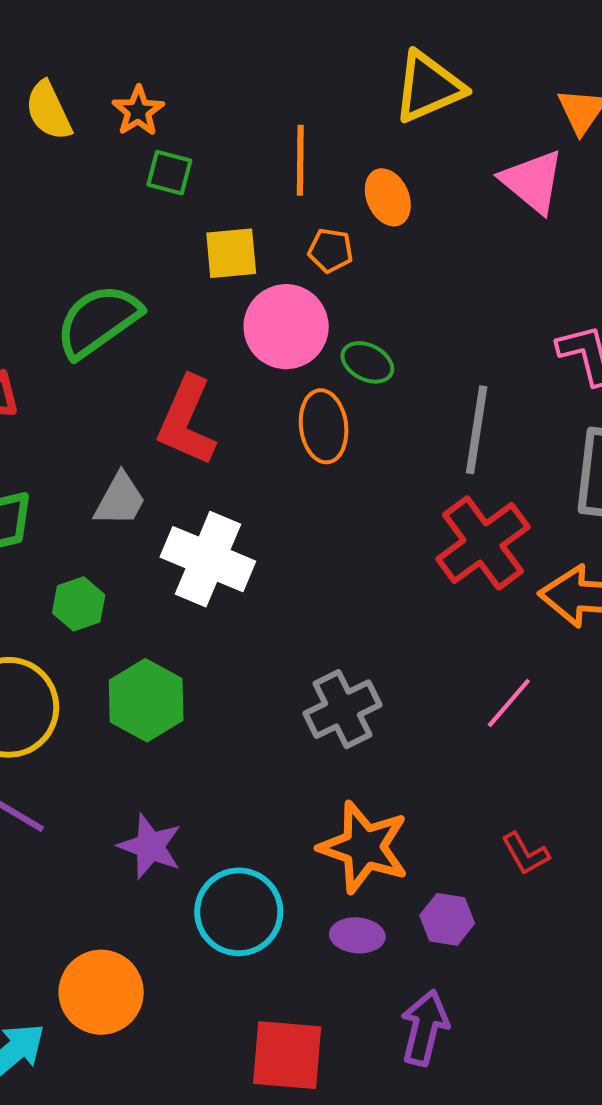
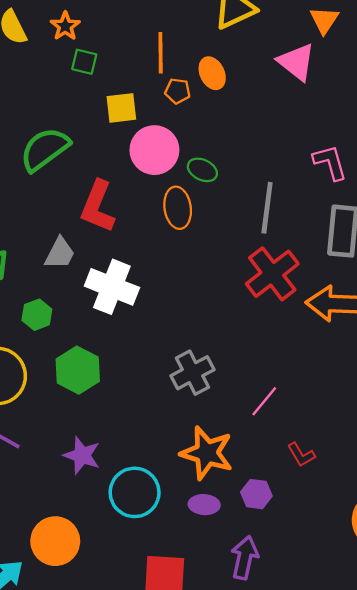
orange pentagon: (331, 250) -> (178, 91), moved
pink line: (509, 703) -> (264, 401), moved

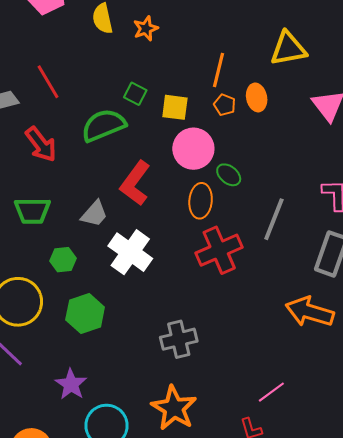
green square: (84, 62) -> (135, 94), moved
red cross: (272, 274) -> (219, 250), moved
pink line: (264, 401) -> (271, 392), moved

